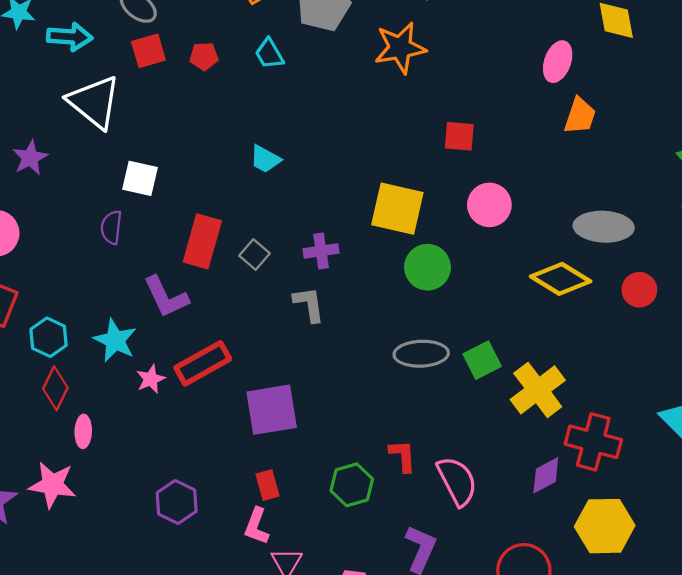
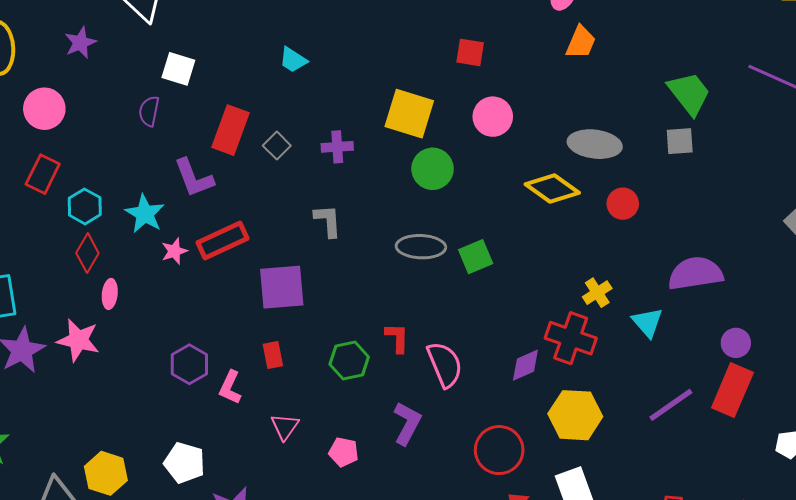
gray L-shape: (309, 304) -> (328, 221), moved
yellow cross: (538, 390) -> (597, 293), moved, size x0.6
pink L-shape: (257, 526) -> (230, 387), moved

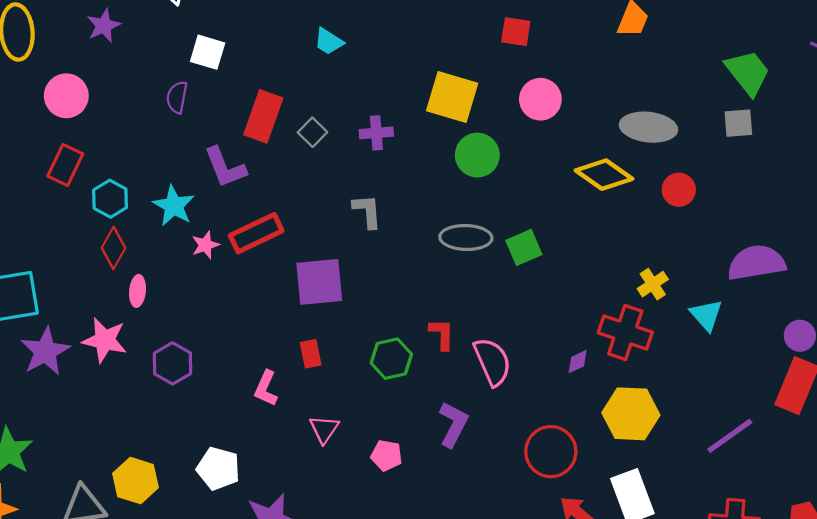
purple hexagon: (189, 364) -> (173, 363), moved
purple diamond: (525, 365) -> (578, 362), size x0.7
purple line: (671, 405) -> (730, 436), moved

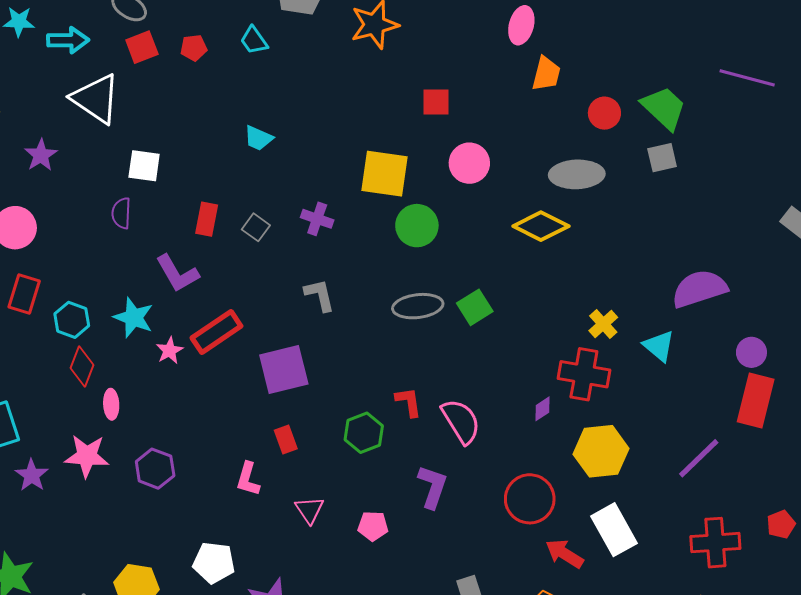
red rectangle: (263, 116) -> (207, 219), size x0.7
purple cross: (376, 133) -> (317, 219), turned 32
red circle: (679, 190) -> (604, 113), moved
purple star: (45, 351) -> (32, 475), size x0.7

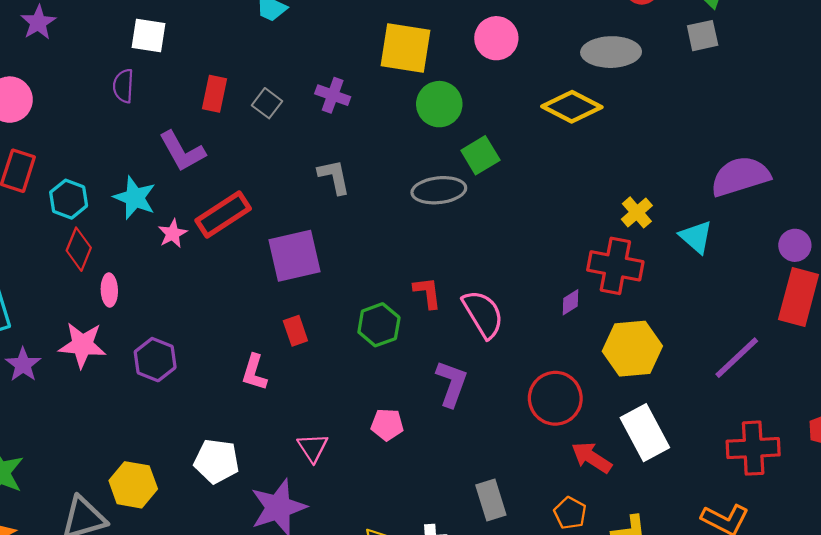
green square: (475, 307) -> (480, 155), moved
pink triangle: (310, 510) -> (313, 448), moved

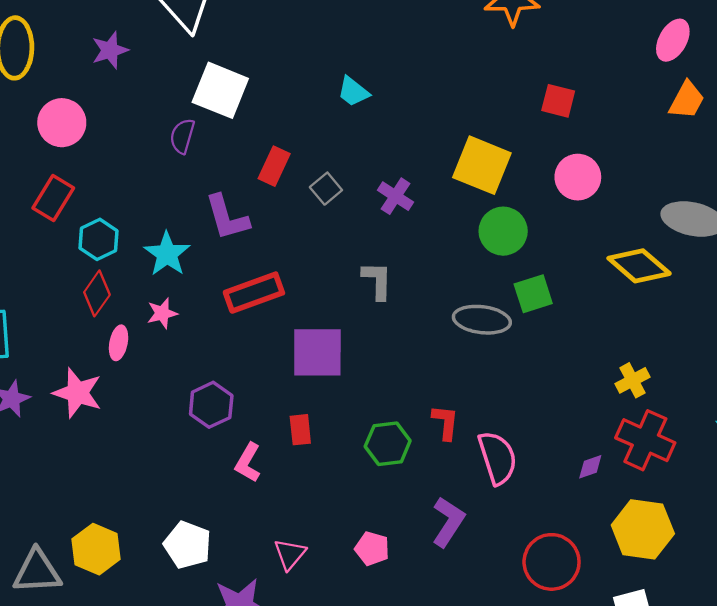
white square: (148, 36) -> (220, 90), size x1.4
yellow cross: (637, 212) -> (633, 380), moved
pink star: (173, 234) -> (162, 313), moved
purple hexagon: (155, 360) -> (211, 405), moved

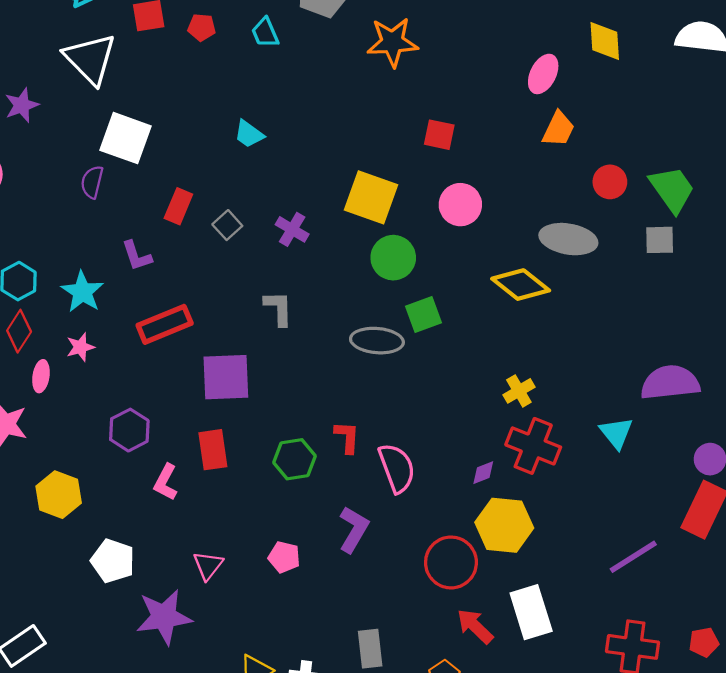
purple L-shape: (227, 218) -> (137, 256), size x0.7
red rectangle: (300, 430) -> (213, 450), size x1.4
yellow hexagon: (643, 529) -> (504, 525), moved
yellow hexagon: (96, 549) -> (59, 495), moved

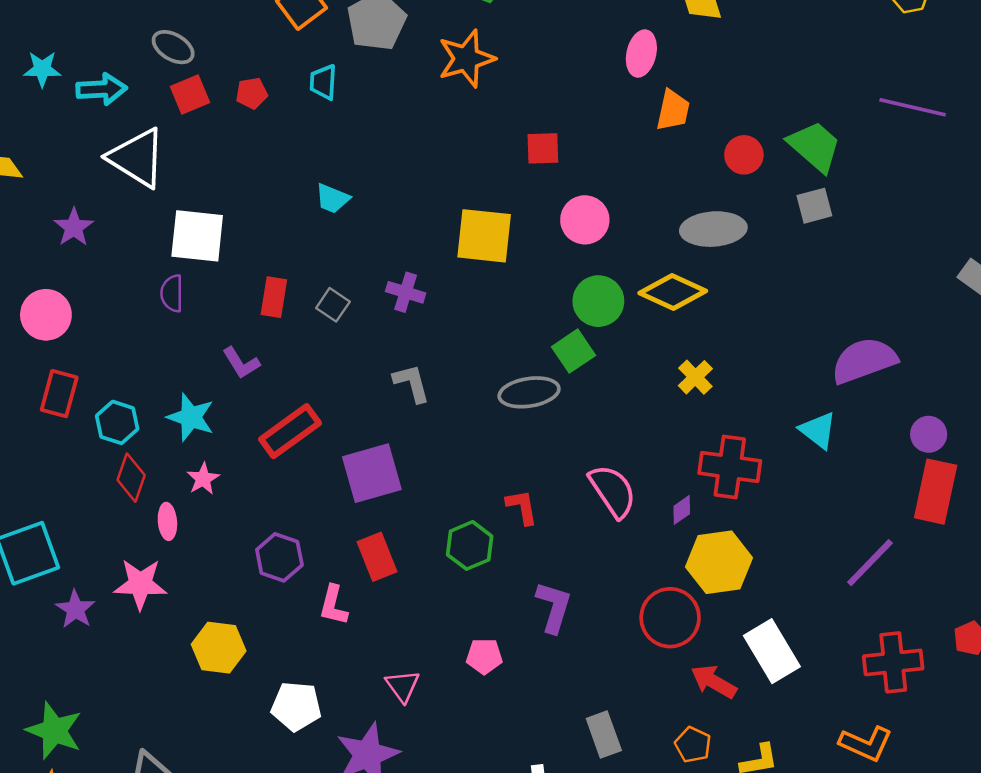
cyan trapezoid: (265, 33) -> (323, 82), turned 40
green circle: (393, 258) -> (598, 301), moved
yellow cross: (519, 391) -> (695, 377), moved
pink semicircle: (397, 468) -> (613, 491), moved

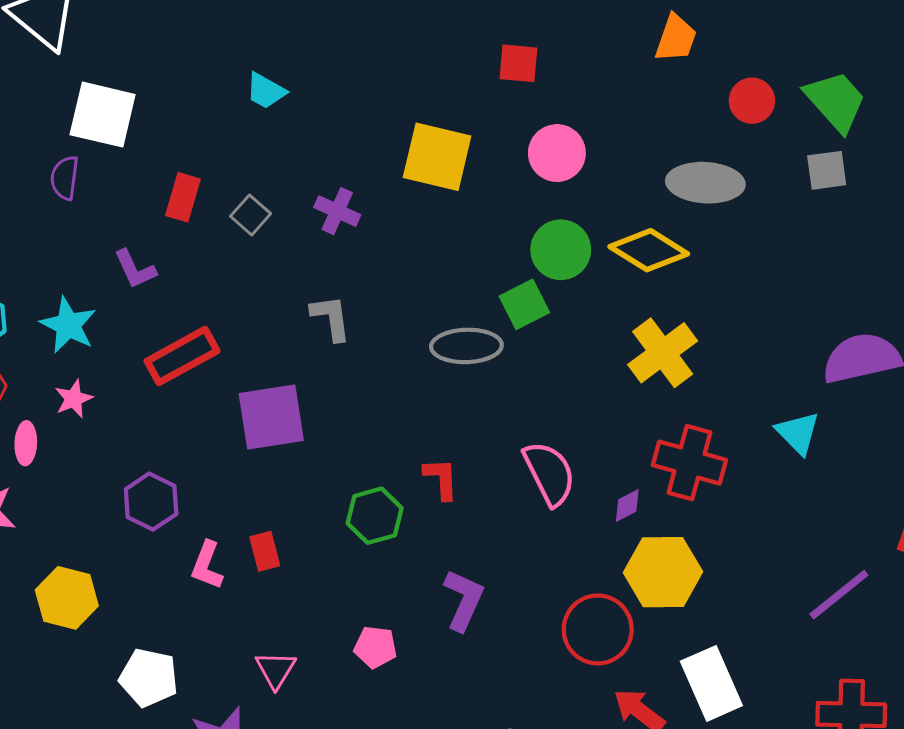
yellow cross: (695, 377) -> (663, 353), size x1.6
red rectangle: (377, 557) -> (265, 551), moved, size x0.7

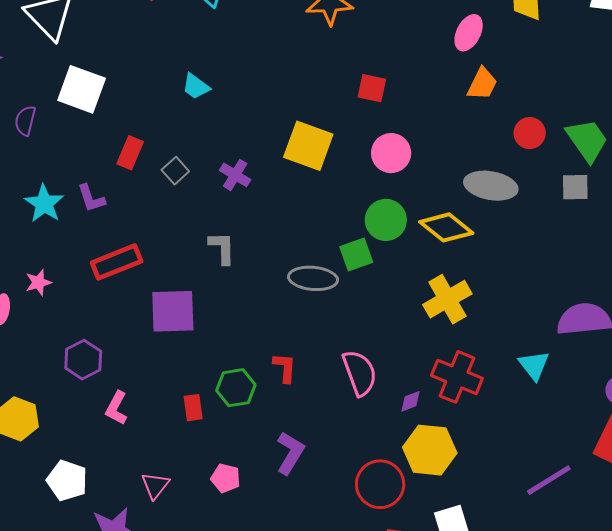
purple semicircle: (65, 178) -> (25, 121), moved
cyan star: (68, 325) -> (44, 204), moved
red rectangle: (265, 551) -> (193, 408), moved

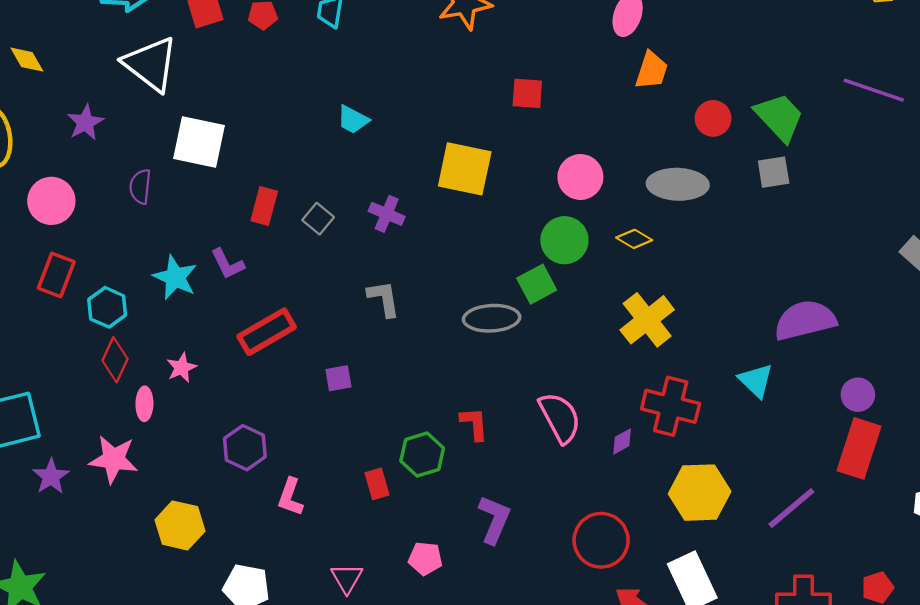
cyan trapezoid: (196, 86) -> (353, 120), moved
pink circle: (391, 153) -> (580, 177), moved
yellow diamond: (446, 227) -> (634, 239), size x0.6
purple square: (173, 311) -> (338, 378), size x0.5
yellow hexagon: (430, 450) -> (700, 493), moved

